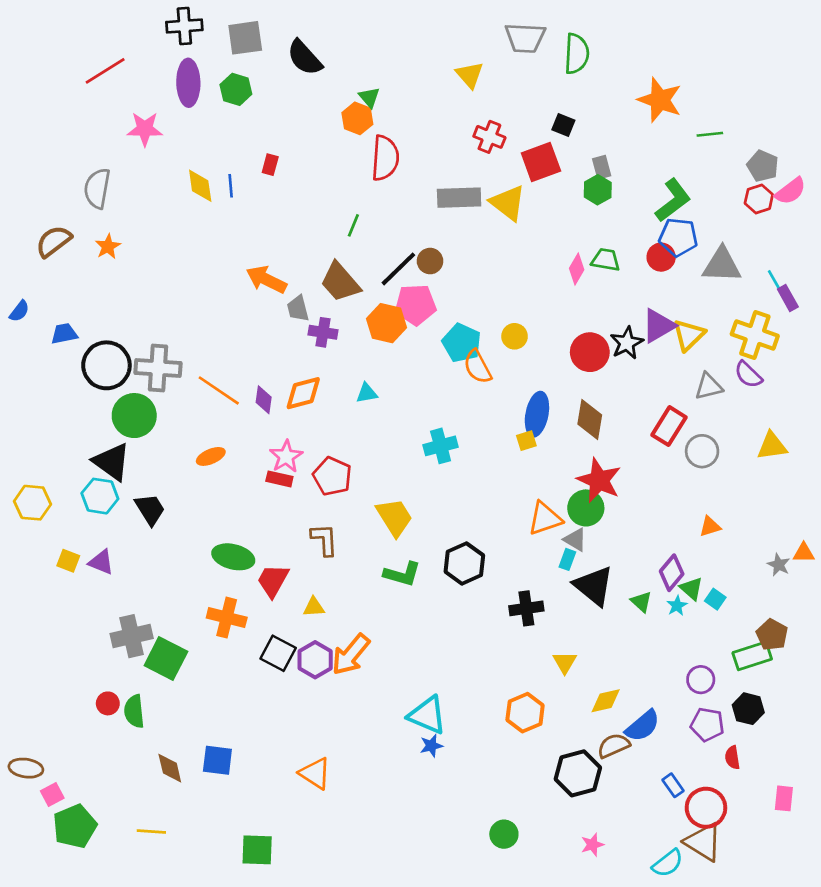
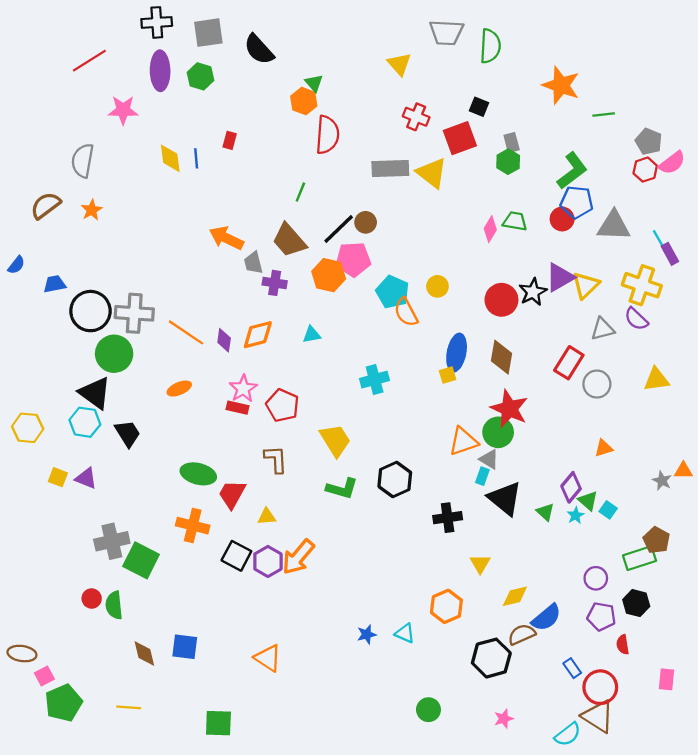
cyan triangle: (427, 715) -> (405, 633), moved, size x0.6

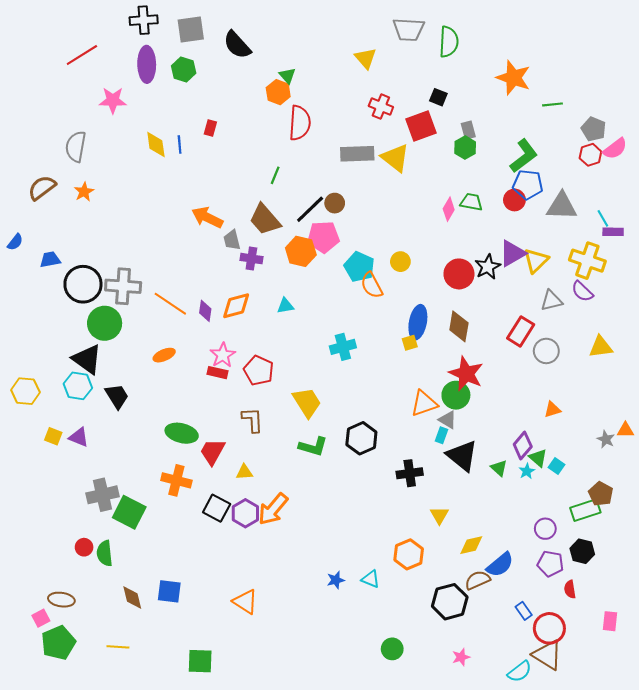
purple rectangle: (670, 254) -> (613, 232), turned -60
brown ellipse: (22, 654) -> (61, 600), moved

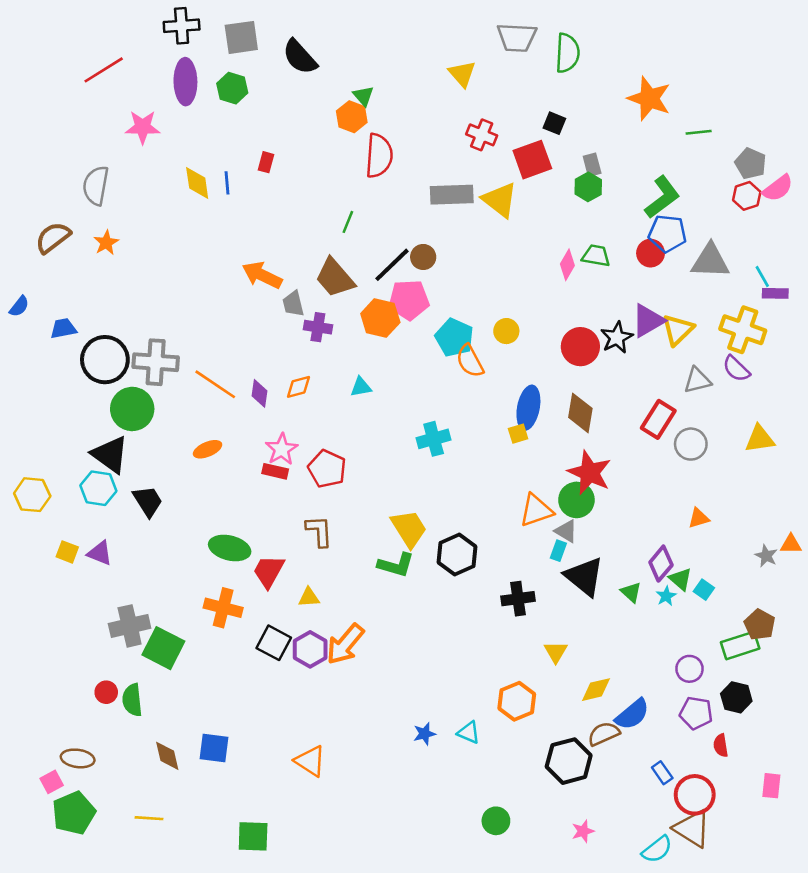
orange diamond: (236, 306) -> (298, 387), size x0.7
yellow trapezoid: (307, 402) -> (409, 529), moved

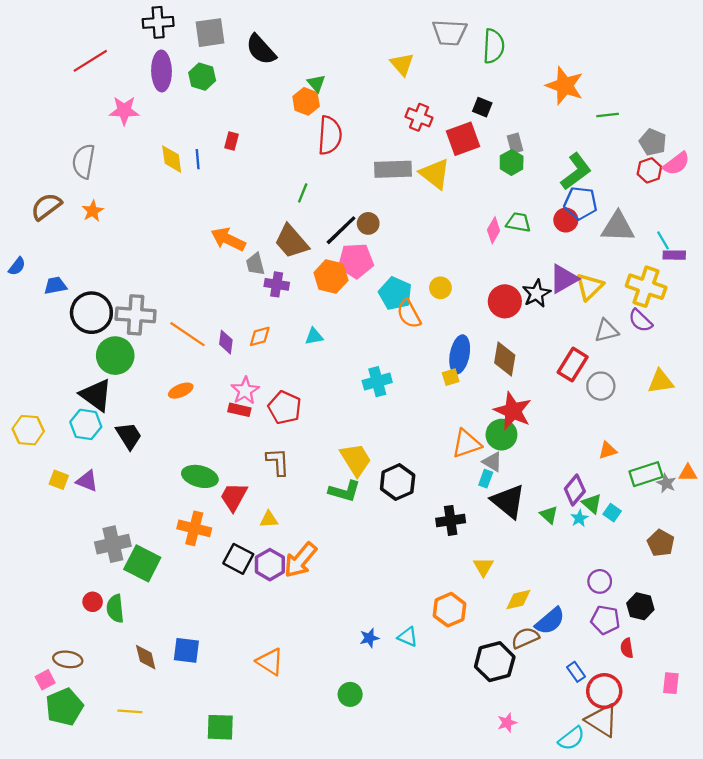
green rectangle: (740, 645) -> (646, 474), moved
green circle: (496, 821) -> (350, 694), moved

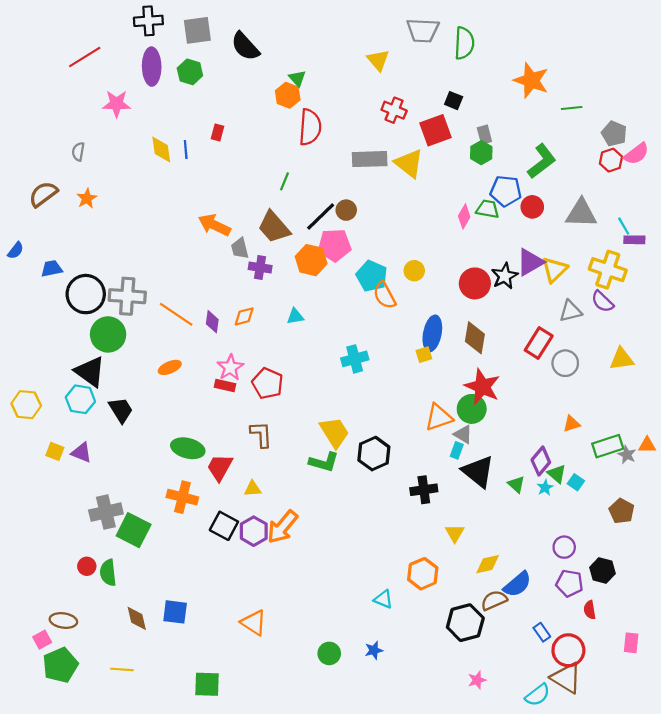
gray semicircle: (84, 161) -> (78, 152), size x0.6
blue pentagon: (581, 203) -> (506, 191), moved
blue star: (369, 638) -> (374, 650), moved

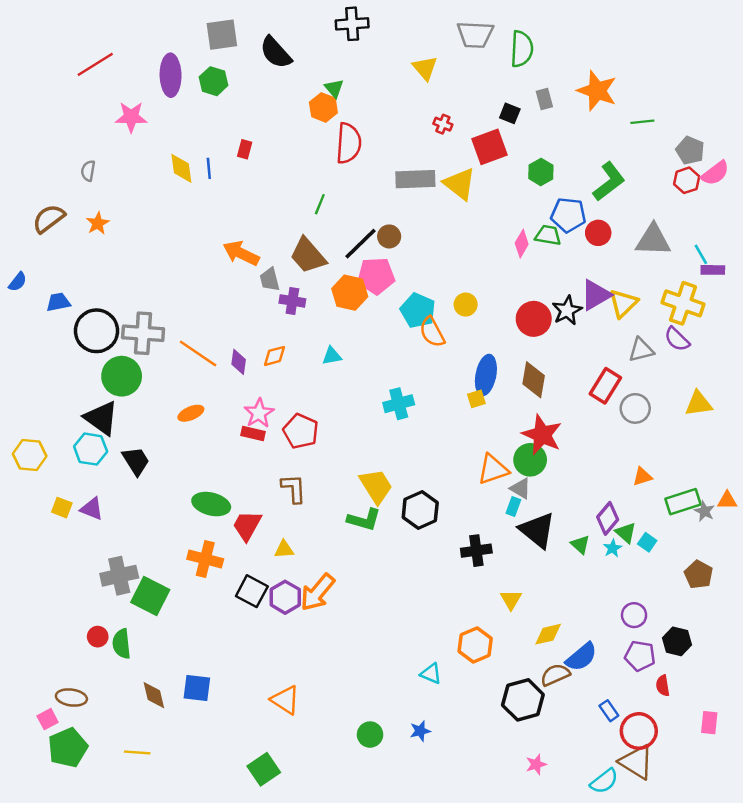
black cross: (148, 21) -> (352, 24), moved
red cross: (394, 110) -> (443, 124), size x0.7
gray rectangle: (484, 135) -> (544, 99), moved
green square: (207, 684) -> (264, 769), moved, turned -36

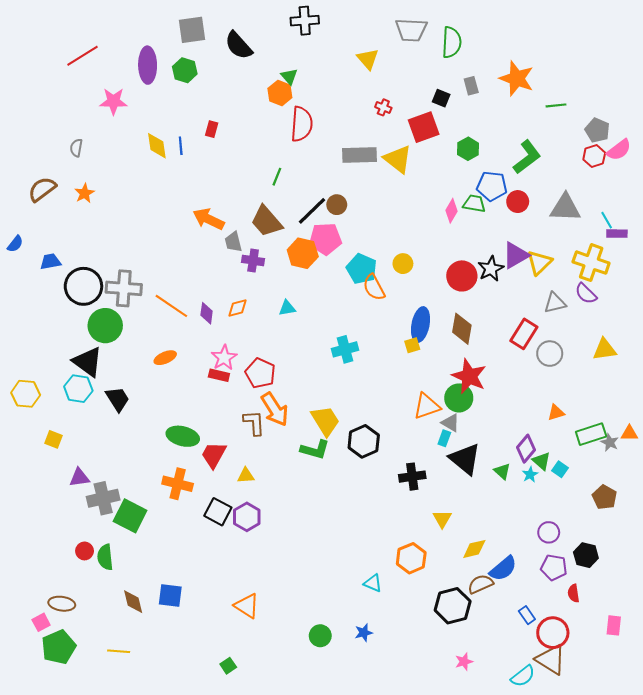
purple triangle: (92, 509) -> (79, 478), moved, turned -30
orange arrow: (317, 592) -> (275, 409), moved, turned -72
green square: (264, 769) -> (228, 666), size x0.6

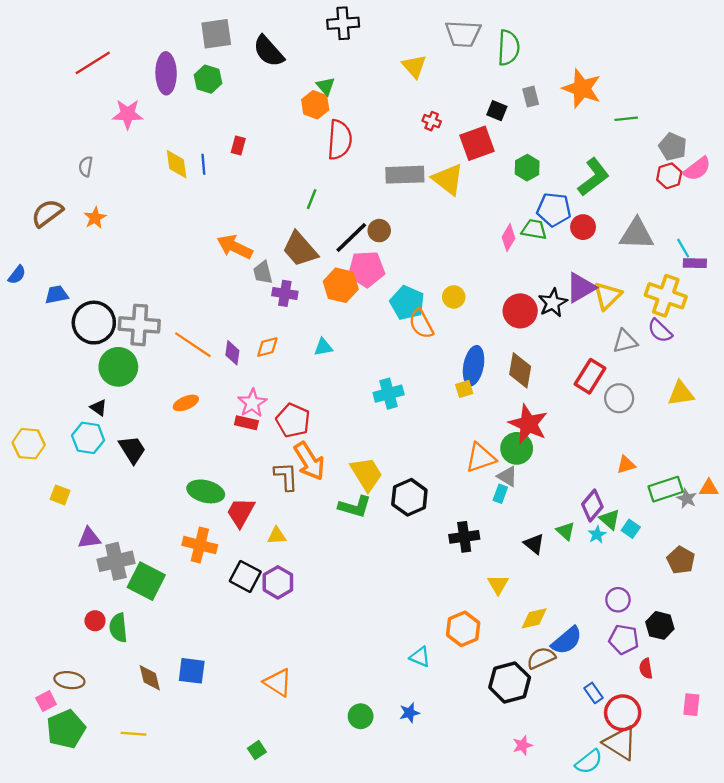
black triangle: (88, 362) -> (99, 408), size x0.5
black triangle: (465, 459) -> (534, 544), moved, size x0.6

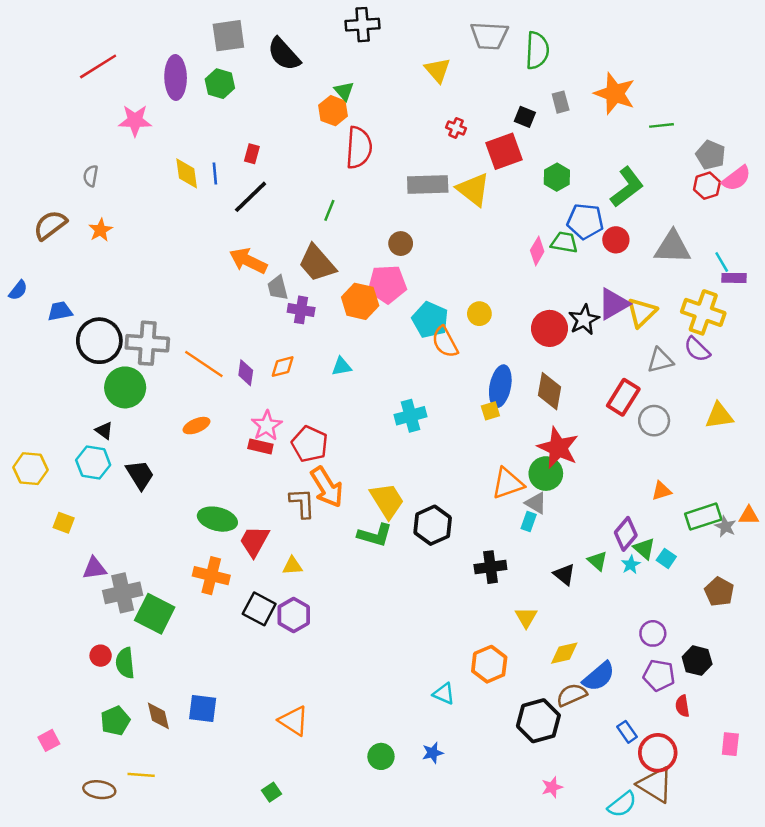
black line: (351, 238) -> (251, 197), moved
brown ellipse: (69, 680) -> (99, 790), moved
green pentagon: (66, 729) -> (115, 721), moved, size x0.7

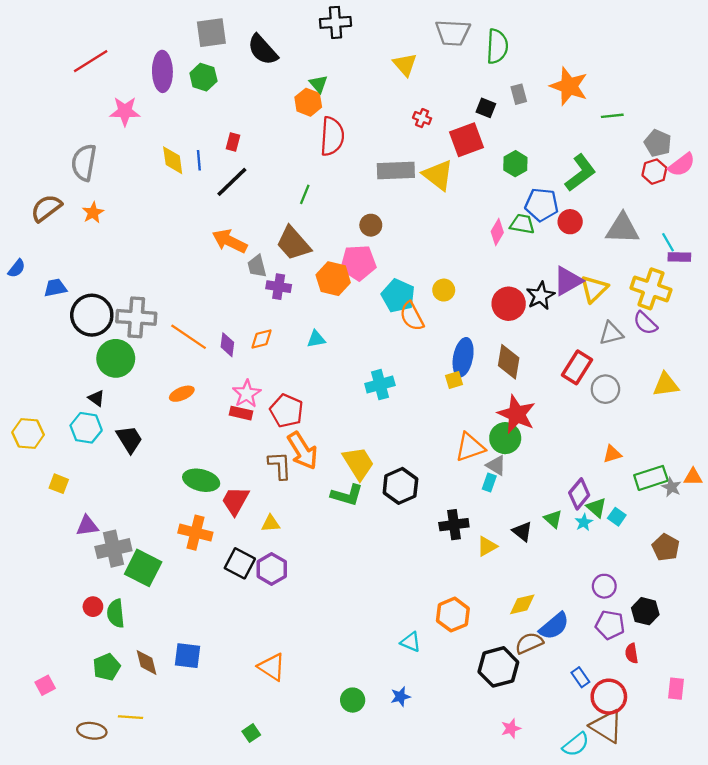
gray semicircle: (91, 176) -> (84, 163), size x1.8
yellow triangle: (526, 617) -> (487, 546), moved, turned 30

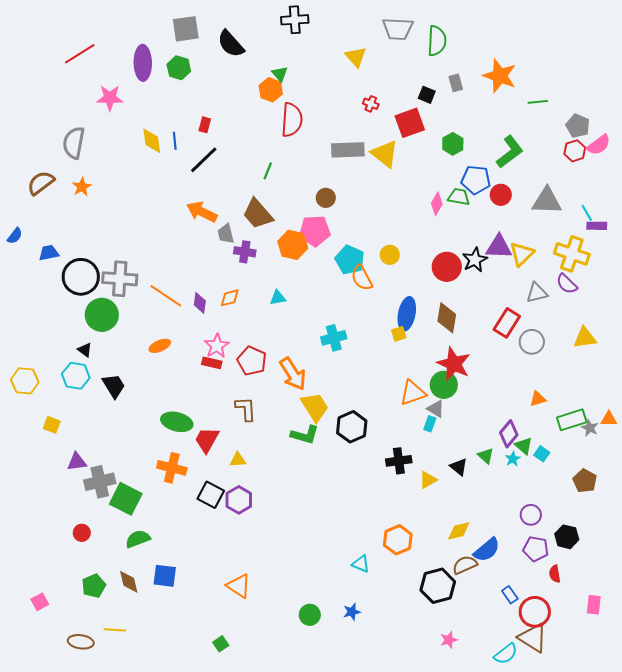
purple triangle: (568, 281) -> (499, 247), turned 32
orange arrow: (302, 451) -> (293, 374), moved
green semicircle: (116, 613) -> (138, 539), moved, turned 75

